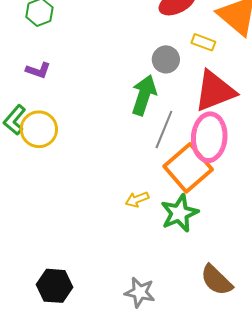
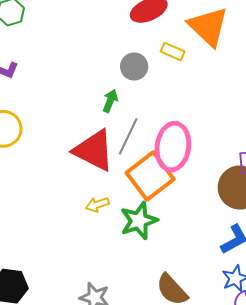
red triangle: (215, 91) -> (94, 150), moved, turned 45
green arrow: (144, 95) -> (110, 101), size x0.6

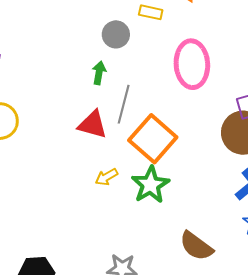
pink ellipse: (173, 147) -> (192, 64), moved
red triangle: (94, 150) -> (93, 125), size x0.7

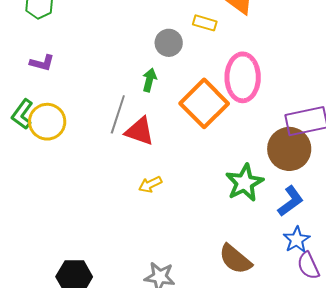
gray line: (124, 104) -> (118, 114), moved
orange square: (153, 139) -> (204, 103), moved
green star: (150, 185) -> (244, 183), moved

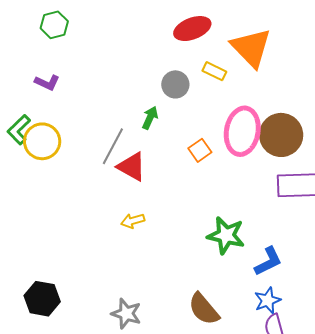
orange square: (204, 103) -> (200, 150), size x0.5
brown circle: (289, 149) -> (281, 135), moved
green star: (244, 183) -> (226, 235), turned 30

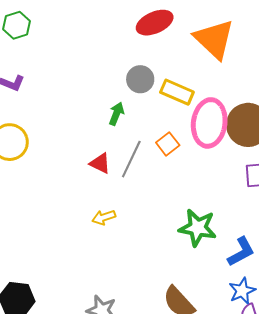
yellow rectangle: (214, 71) -> (177, 92), moved, size x1.4
gray line: (113, 146) -> (131, 159), moved
red triangle: (132, 167) -> (100, 163), size x0.7

